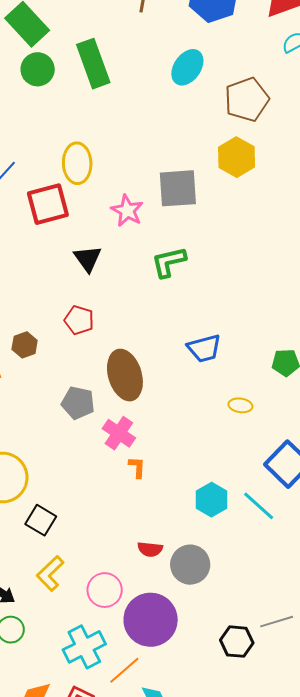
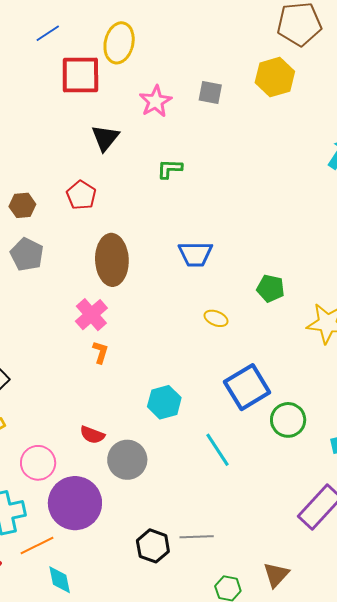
gray square: (178, 188) -> (210, 93), size x0.6
green L-shape: (169, 262) -> (170, 169), moved, size x0.7
gray pentagon: (78, 403) -> (27, 254), moved
cyan line: (259, 506) -> (217, 450), moved

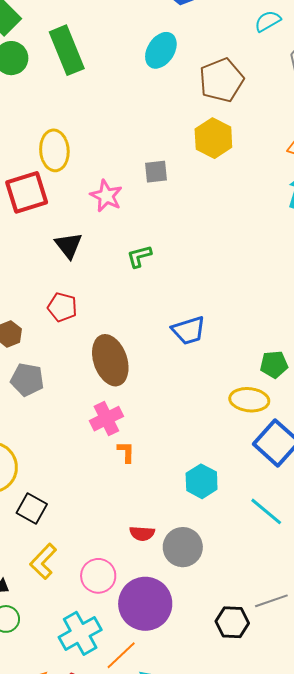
green pentagon: (271, 288) -> (274, 364), moved
pink cross: (91, 315) -> (106, 419), turned 32
yellow ellipse: (216, 318) -> (249, 400), moved, size x1.6

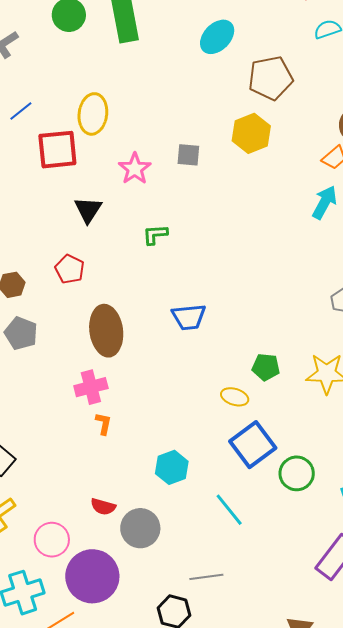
yellow ellipse: (249, 400) -> (235, 397), size x0.7
gray line: (271, 601) -> (206, 577), moved

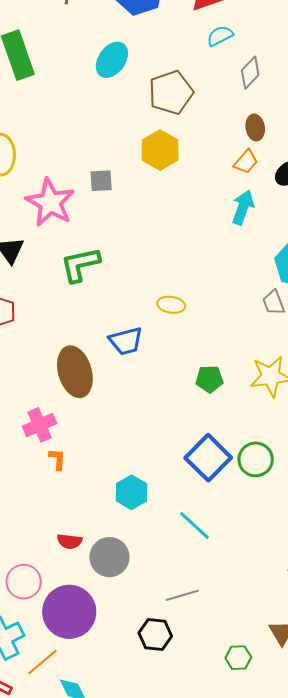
pink star: (135, 169) -> (50, 202), size x1.5
green L-shape: (155, 235) -> (80, 265), size x1.6
brown ellipse: (106, 331) -> (75, 372), moved
yellow ellipse: (235, 397) -> (171, 305), moved
green circle: (297, 473) -> (256, 459), moved

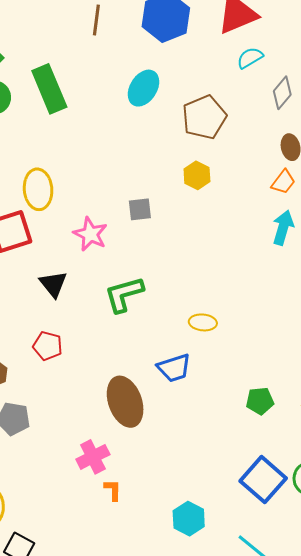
yellow hexagon: (160, 150) -> (197, 175), size x0.7
pink star: (50, 202) -> (90, 234), size x0.7
yellow ellipse: (171, 305) -> (203, 322), moved

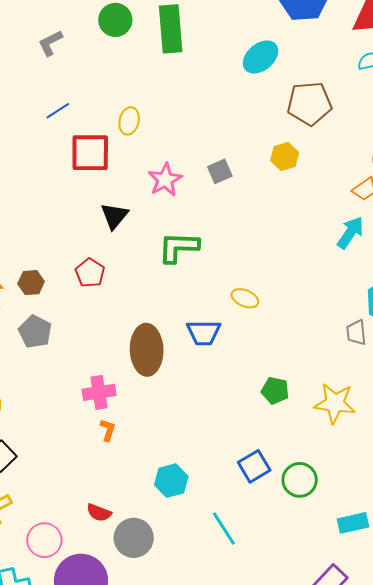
yellow ellipse: (38, 189) -> (129, 121), size x0.7
gray square: (140, 209) -> (220, 171), turned -35
blue square: (263, 480) -> (254, 466), size x0.7

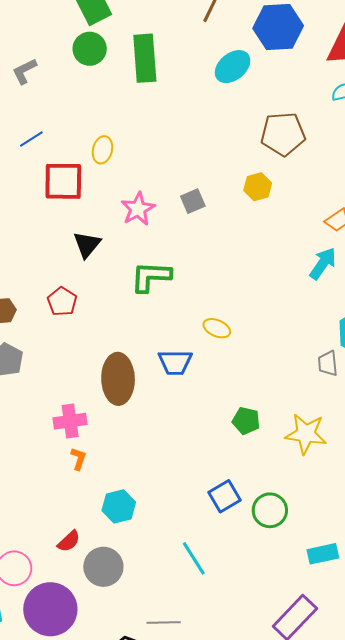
cyan ellipse: (261, 57) -> (233, 67), moved
cyan hexagon: (171, 481) -> (119, 506), moved
red semicircle: (99, 513) -> (69, 541), turned -65

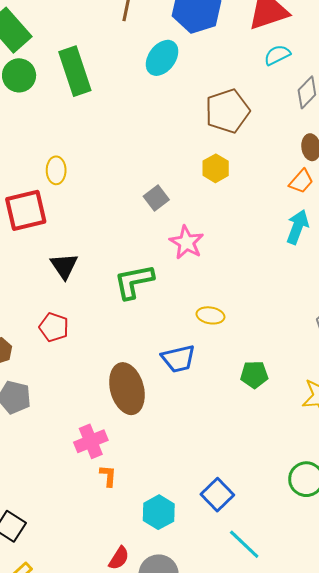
pink star: (138, 209) -> (186, 242), moved
green pentagon: (246, 421) -> (254, 375), moved
blue square: (224, 496) -> (217, 495), moved

